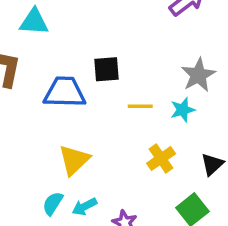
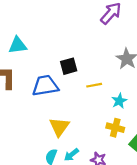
cyan star: (183, 110) -> (119, 101), moved
yellow cross: (161, 159) -> (115, 128), moved, turned -30

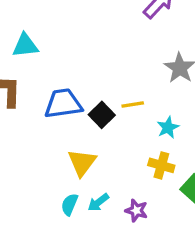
black square: (69, 66) -> (102, 115), moved, turned -30

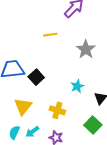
yellow line: (133, 105) -> (50, 35), moved
yellow cross: (161, 165) -> (57, 110), moved

